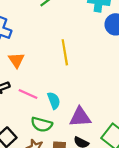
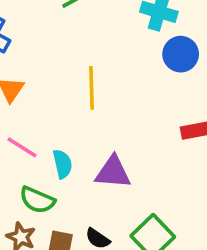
purple triangle: (80, 117) -> (113, 172), moved

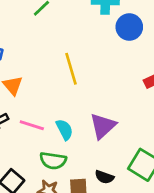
purple triangle: (113, 172) -> (103, 126), turned -32

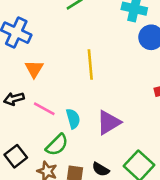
green semicircle: (53, 161) -> (57, 145), turned -65

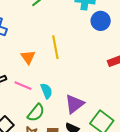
orange triangle: (34, 69) -> (28, 57), moved
purple triangle: (109, 122) -> (74, 104), moved

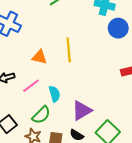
orange triangle: (28, 57) -> (39, 57), turned -49
pink line: (23, 86) -> (31, 86), turned -66

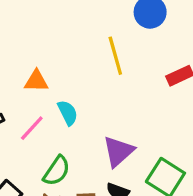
yellow line: (69, 50) -> (115, 56), moved
cyan semicircle: (55, 94) -> (68, 113), moved

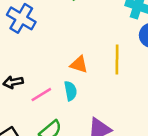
orange triangle: (36, 81) -> (79, 65), moved

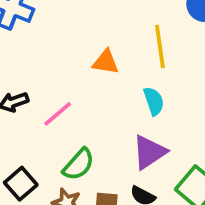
cyan semicircle: (71, 91) -> (154, 101), moved

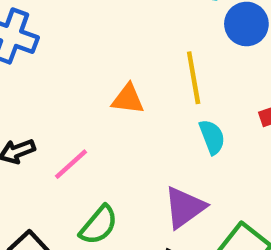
cyan semicircle: (154, 101) -> (212, 137), moved

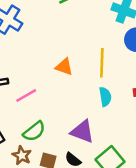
purple triangle: (185, 207) -> (82, 132), turned 45

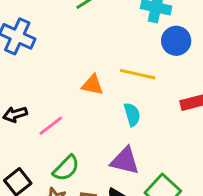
yellow line: (102, 63) -> (138, 74), turned -72
cyan semicircle: (105, 97) -> (132, 115), moved

